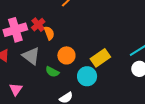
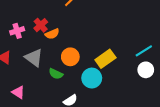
pink cross: (15, 30) -> (17, 31), size x0.6
orange semicircle: (49, 33) -> (52, 34), turned 88
pink triangle: (16, 89) -> (18, 92), turned -32

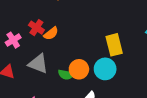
orange circle: (70, 57) -> (79, 69), moved
yellow rectangle: (105, 59) -> (114, 45), turned -54

